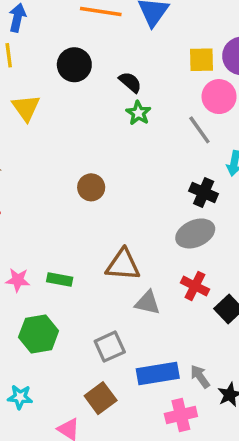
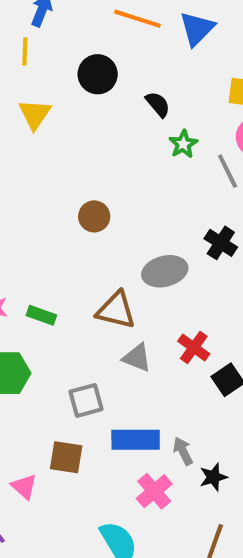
green star: (138, 113) -> (183, 144), moved
gray ellipse: (195, 233) -> (165, 271), moved
brown square: (101, 398) -> (66, 457), turned 36
pink cross: (181, 415) -> (154, 491), turned -36

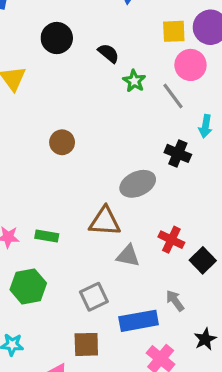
brown circle: (94, 216) -> (62, 142), moved
gray arrow: (183, 451) -> (175, 301), moved

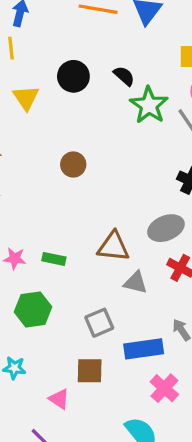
black circle: (57, 38) -> (73, 76), moved
green star: (134, 81) -> (149, 105), size x1.6
gray ellipse: (138, 184) -> (166, 228), moved

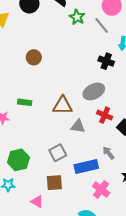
green star: (149, 105) -> (77, 17), size x0.7
green rectangle: (54, 259) -> (25, 102), moved
green hexagon: (33, 309) -> (18, 160), moved

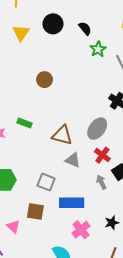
gray ellipse: (94, 91) -> (97, 129), turned -40
gray square: (58, 153) -> (46, 182), turned 36
gray arrow: (108, 153) -> (101, 182), moved

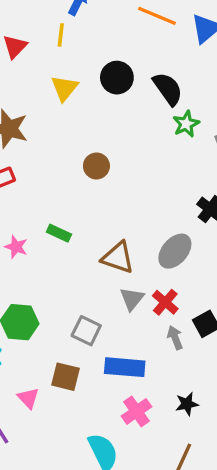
black semicircle: (85, 28) -> (168, 89), size x1.5
red cross: (102, 155) -> (165, 302), moved
gray triangle: (73, 160) -> (132, 299), turned 42

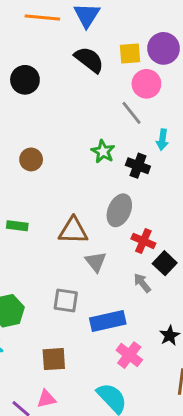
black semicircle: (168, 89) -> (89, 60), moved
green star: (186, 124) -> (103, 152), moved
red cross: (165, 302) -> (143, 241), moved
brown square: (66, 377) -> (54, 359), moved
pink triangle: (28, 398) -> (46, 399), moved, turned -42

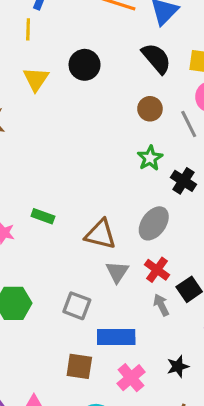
brown circle: (31, 159) -> (150, 109), moved
red cross: (143, 241) -> (157, 270), moved
brown square: (54, 359) -> (79, 366), moved

